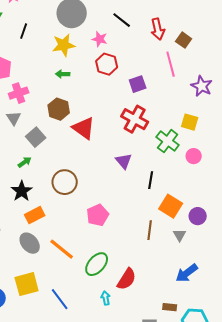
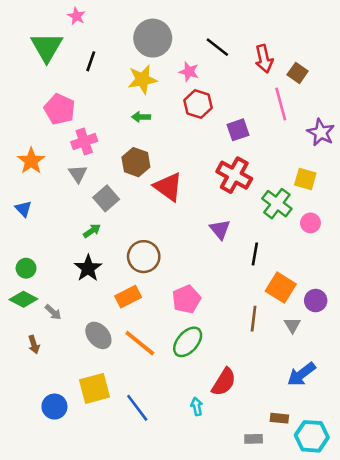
orange rectangle: (35, 215) -> (128, 297), moved
green ellipse: (97, 264) -> (188, 342), moved

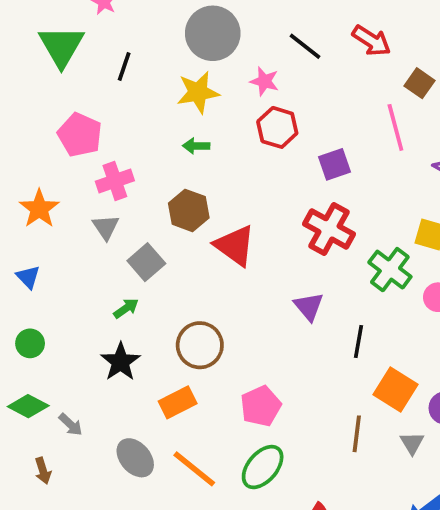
red arrow: (264, 59) -> (371, 41), moved, turned -44
green circle: (26, 268) -> (30, 343), moved

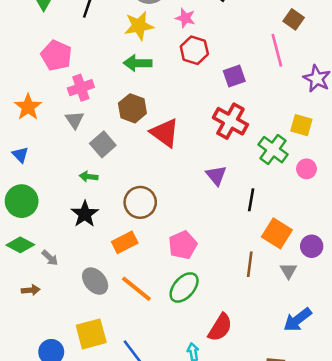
green arrow: (196, 146) -> (138, 63), size x1.5
green arrow: (126, 308) -> (89, 177), turned -138
green circle: (30, 343) -> (22, 201), size x1.6
brown arrow: (43, 471) -> (31, 290), turned -78

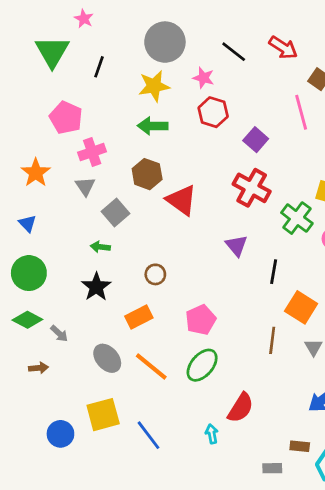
purple square: (234, 76) -> (256, 140), turned -30
brown circle: (140, 202) -> (155, 274), size x0.6

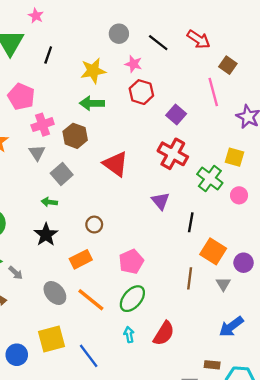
gray circle: (165, 42) -> (119, 34), moved, size x0.6
brown hexagon: (147, 174) -> (75, 136), moved
cyan arrow: (212, 434) -> (129, 335), moved

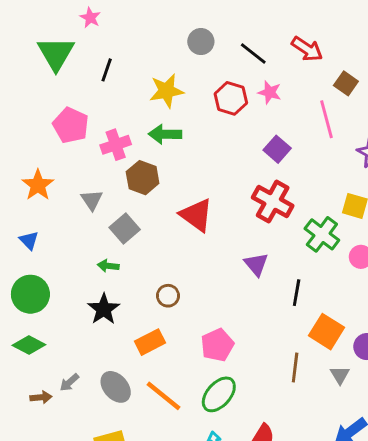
pink star: (134, 64) -> (270, 92), moved
red hexagon: (141, 92) -> (231, 98), moved
pink cross: (43, 125) -> (116, 145), moved
gray arrow: (16, 273) -> (69, 382), moved, turned 96

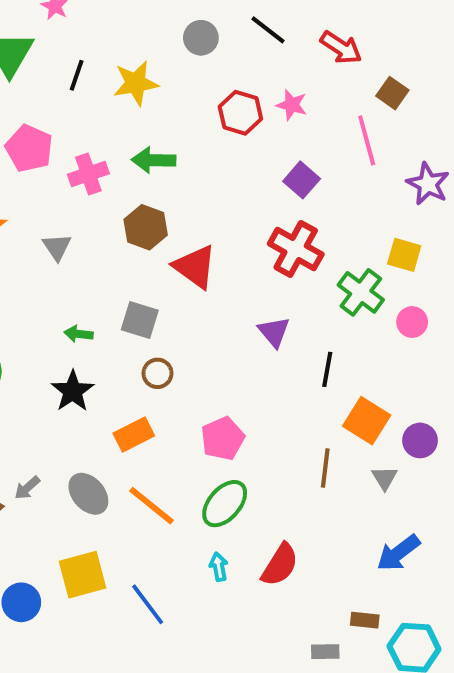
black line: (253, 53) -> (268, 30), moved
yellow star: (166, 91) -> (136, 83), moved
brown hexagon: (143, 178) -> (146, 227), moved
gray square: (125, 228) -> (140, 320), moved, turned -32

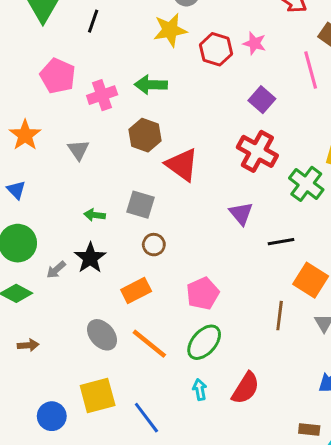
yellow star: (136, 83) -> (170, 30), moved
black line: (327, 369) -> (281, 242), turned 70
gray arrow: (27, 488) -> (56, 270), moved

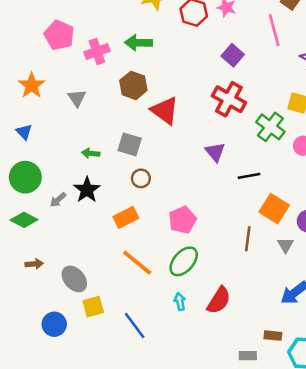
gray ellipse: (102, 335) -> (74, 279), moved
yellow square: (98, 395) -> (93, 307), size x0.7

